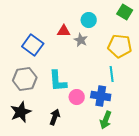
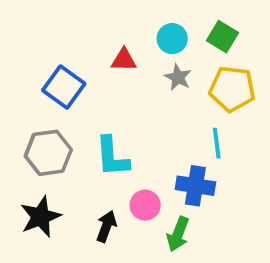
green square: (125, 12) -> (223, 37), moved
gray star: (81, 40) -> (178, 77), moved
pink circle: (77, 97) -> (145, 205), moved
green arrow: (106, 120) -> (178, 234), moved

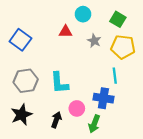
cyan circle: (172, 39) -> (83, 14), moved
blue square: (64, 87) -> (20, 40), moved

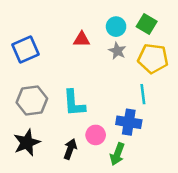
cyan circle: (83, 14) -> (116, 27), moved
blue square: (20, 40) -> (26, 50), turned 30

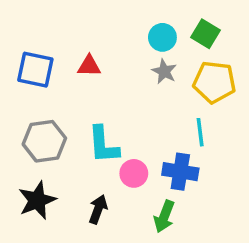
red triangle: (82, 39) -> (89, 66), moved
blue square: (26, 50) -> (35, 70), turned 36
pink circle: (96, 135) -> (134, 173), moved

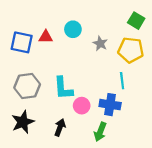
green square: (205, 34) -> (136, 21), moved
cyan circle: (162, 37) -> (73, 29), moved
red triangle: (89, 66) -> (46, 37), moved

